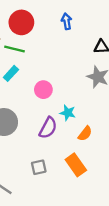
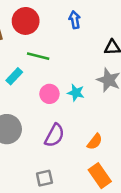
green line: (14, 49) -> (38, 56), moved
cyan star: (68, 113) -> (76, 93), moved
orange rectangle: (76, 165) -> (100, 176), moved

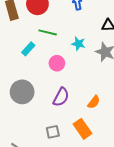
cyan star: (76, 93) -> (78, 44), moved
orange rectangle: (100, 176) -> (83, 129), moved

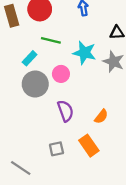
cyan star: (78, 44) -> (84, 53), size x1.5
gray circle: (22, 92) -> (35, 84), moved
purple semicircle: (61, 97) -> (65, 111), turned -48

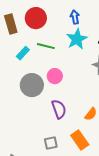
cyan star: (84, 53) -> (77, 39), moved, turned 30
cyan rectangle: (30, 58) -> (23, 53), moved

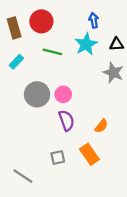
blue arrow: (75, 17) -> (94, 20), moved
cyan rectangle: (23, 53) -> (16, 62), moved
pink circle: (55, 76) -> (63, 94), moved

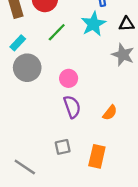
green line: (52, 52) -> (57, 32), turned -60
gray circle: (37, 94) -> (27, 68), moved
orange rectangle: (89, 154) -> (97, 156), moved, turned 48

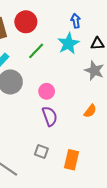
orange semicircle: (110, 113) -> (90, 111), moved
gray square: (63, 147) -> (41, 151), turned 32

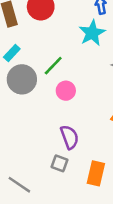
green line: (36, 51) -> (53, 66), moved
purple semicircle: (50, 116) -> (70, 137), moved

